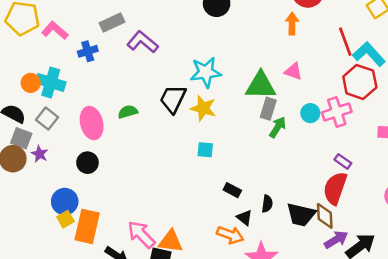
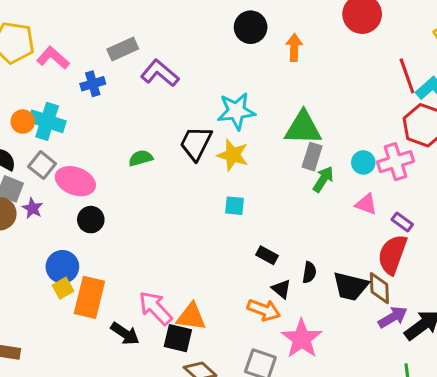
orange arrow: (292, 24) -> (294, 47), moved
pink triangle: (293, 71) -> (366, 204), moved
pink ellipse: (92, 123) -> (75, 181), moved, turned -56

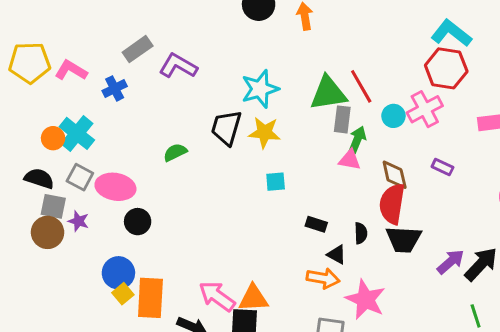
red line: (407, 76) -> (361, 86), moved
cyan cross: (47, 121) -> (77, 133), turned 32
pink triangle: (366, 204) -> (350, 160), moved
red semicircle: (392, 254) -> (392, 204), moved
brown diamond: (379, 288) -> (395, 175), moved

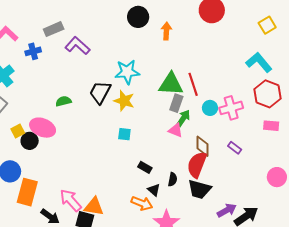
red hexagon: (446, 68) -> (268, 94), moved
pink ellipse: (115, 187) -> (43, 128), moved
yellow square: (123, 294) -> (18, 131), moved

